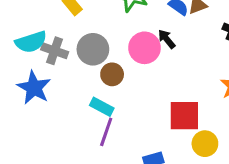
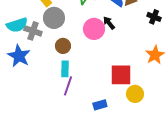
gray circle: (93, 49) -> (54, 18), moved
brown circle: (112, 74) -> (63, 46), moved
cyan rectangle: (102, 107) -> (65, 69), turned 63

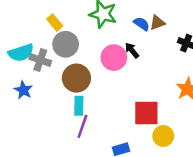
brown circle: (63, 46) -> (76, 78), size x1.5
blue star: (19, 56) -> (23, 90), size x0.7

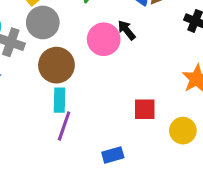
red square: (146, 113) -> (145, 109), size x0.7
yellow circle: (163, 136) -> (183, 131), moved

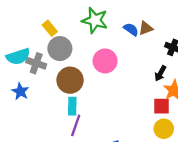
black arrow: (127, 30) -> (160, 73), moved, turned -112
red square: (145, 109) -> (161, 106), moved

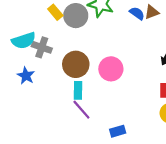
gray circle: (60, 49) -> (76, 16), moved
pink circle: (105, 61) -> (111, 69), moved
purple line: (76, 125) -> (81, 110), turned -60

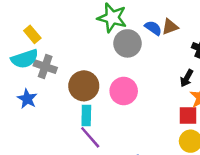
yellow rectangle: (55, 12) -> (32, 34), moved
gray circle: (76, 16) -> (128, 43), moved

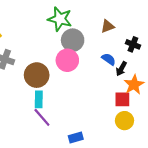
blue semicircle: (153, 28) -> (109, 59), moved
pink circle: (124, 91) -> (67, 60), moved

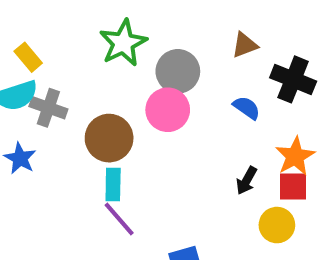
green star: (60, 19) -> (123, 43), moved, turned 30
black cross: (133, 44) -> (293, 79), size x1.5
black arrow: (121, 69) -> (247, 181), moved
red square: (122, 99) -> (293, 187), moved

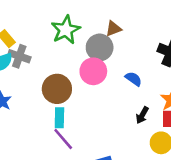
brown triangle: (245, 45) -> (113, 29), moved
gray cross: (48, 108) -> (19, 56), moved
blue semicircle: (247, 108) -> (133, 79), moved

